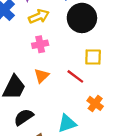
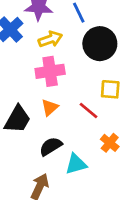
pink cross: (40, 44) -> (50, 71), size x1.5
black semicircle: (24, 117) -> (51, 146), moved

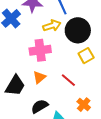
yellow arrow: (50, 39) -> (52, 26), moved
yellow square: (110, 89) -> (86, 56), moved, turned -35

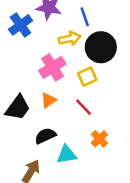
pink cross: (40, 50) -> (52, 67), turned -30
yellow square: (86, 56) -> (87, 77), moved

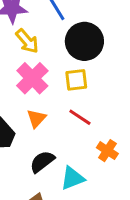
yellow arrow: (70, 38) -> (27, 41), moved, turned 75
yellow square: (87, 77) -> (76, 80), turned 30

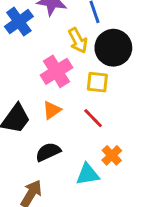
yellow arrow: (27, 41) -> (78, 40), moved
cyan triangle: (72, 178) -> (88, 174), moved

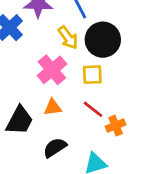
orange triangle: (52, 110) -> (53, 107), turned 36
orange cross: (112, 155) -> (116, 126), moved, turned 30

